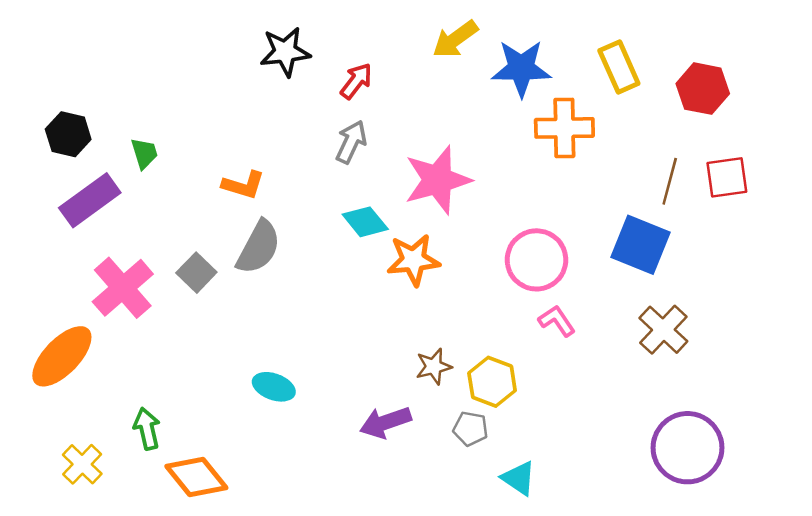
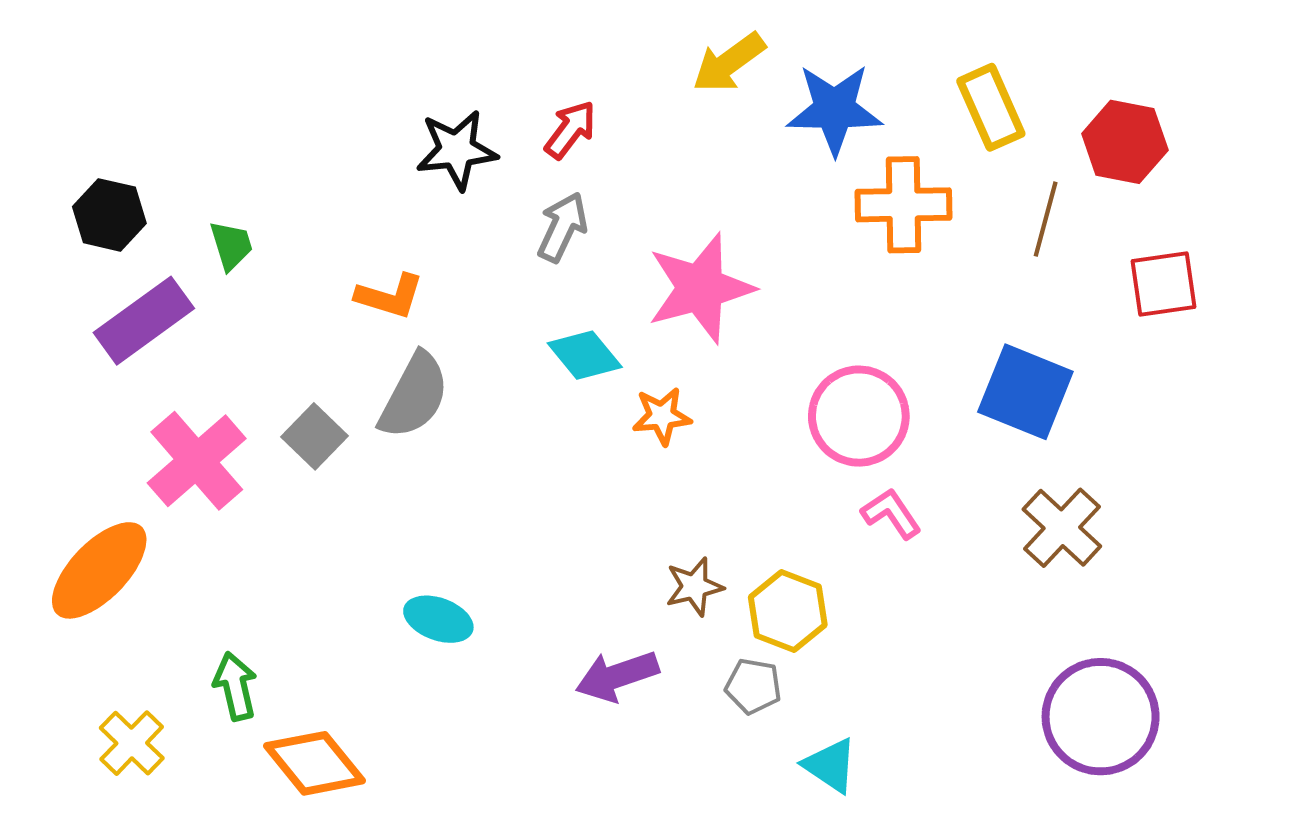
black star: (285, 52) -> (457, 150), moved
brown line: (670, 181) -> (1046, 219), moved
orange star: (413, 260) -> (662, 416), size x0.7

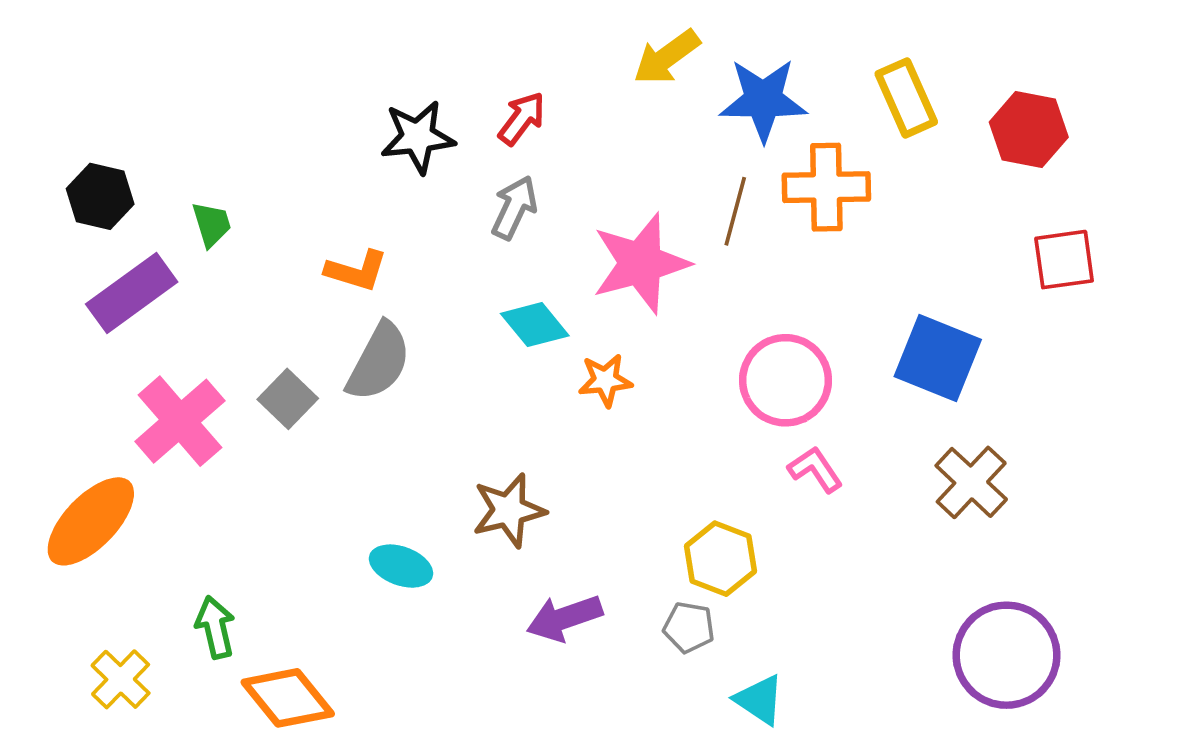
brown line: (1046, 219) -> (735, 211), moved
brown star: (694, 587) -> (509, 510), moved, size x1.4

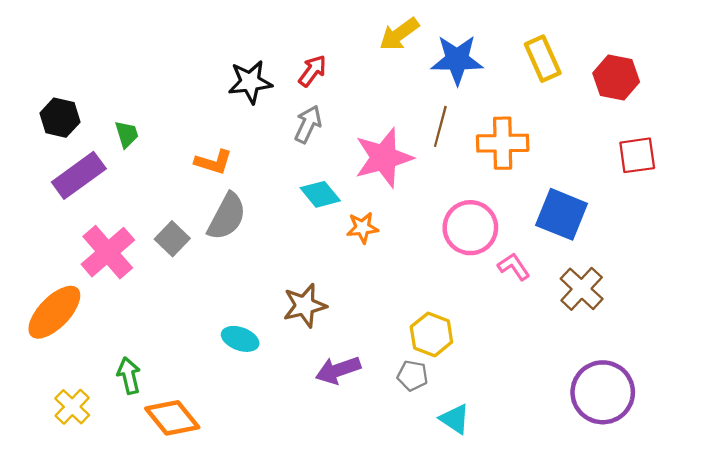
orange cross: (826, 187) -> (503, 143), moved
pink L-shape: (815, 469) -> (514, 267), moved

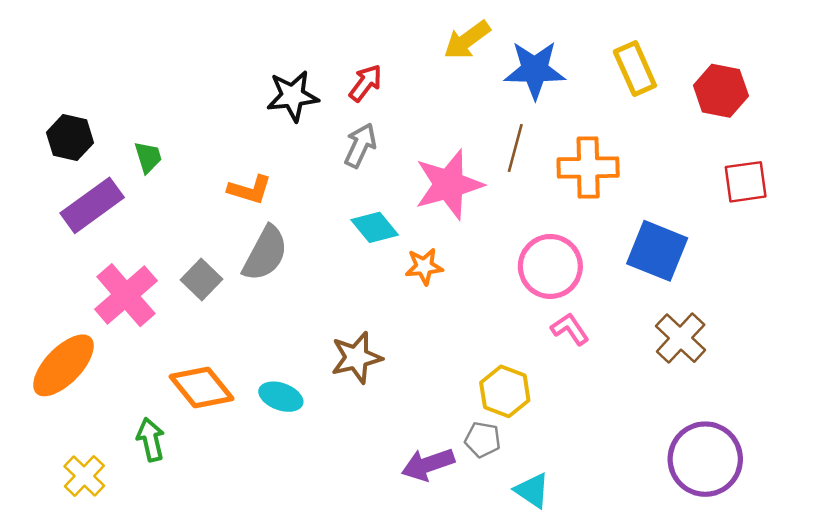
pink L-shape: (514, 267) -> (570, 329), moved
purple arrow: (338, 370) -> (428, 464), moved
orange diamond: (172, 418) -> (201, 388), moved

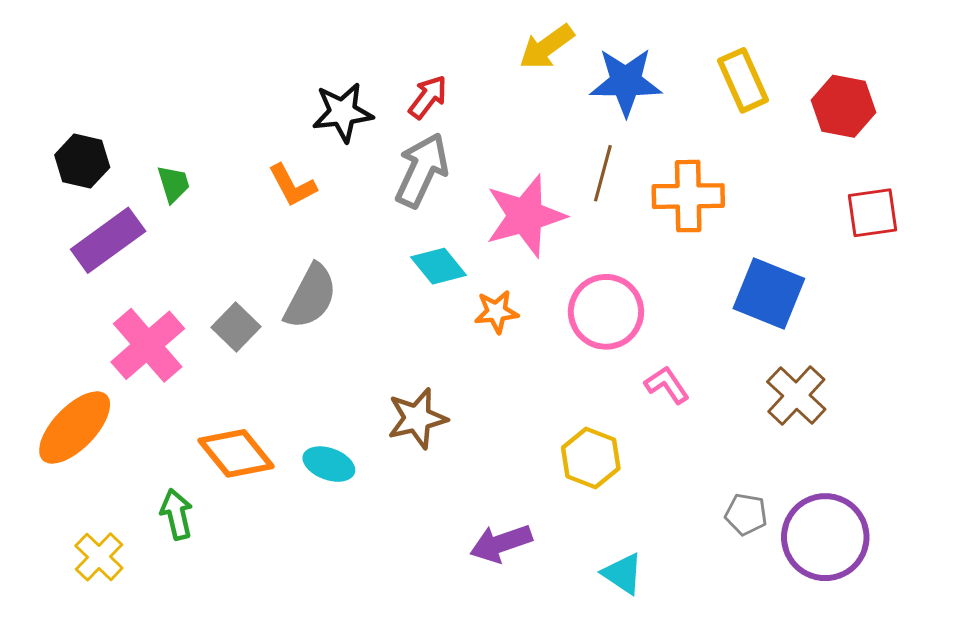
gray arrow: (360, 145) -> (422, 170), size x1.4
orange L-shape: (250, 190) -> (292, 185), moved, turned 45
pink circle: (550, 266) -> (606, 312), moved
gray pentagon: (483, 440) -> (746, 514), moved

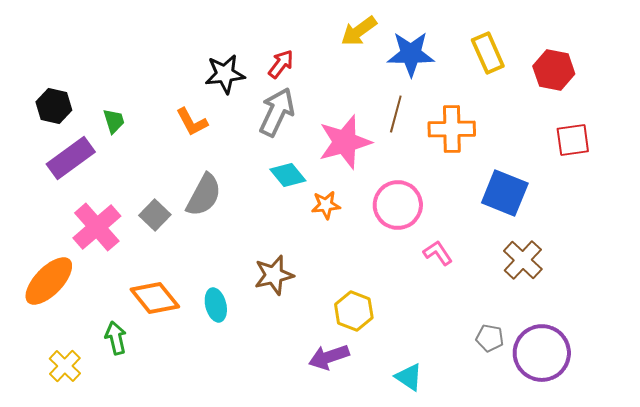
yellow hexagon: (591, 458) -> (354, 311), moved
cyan ellipse: (329, 464) -> (216, 305), turned 56

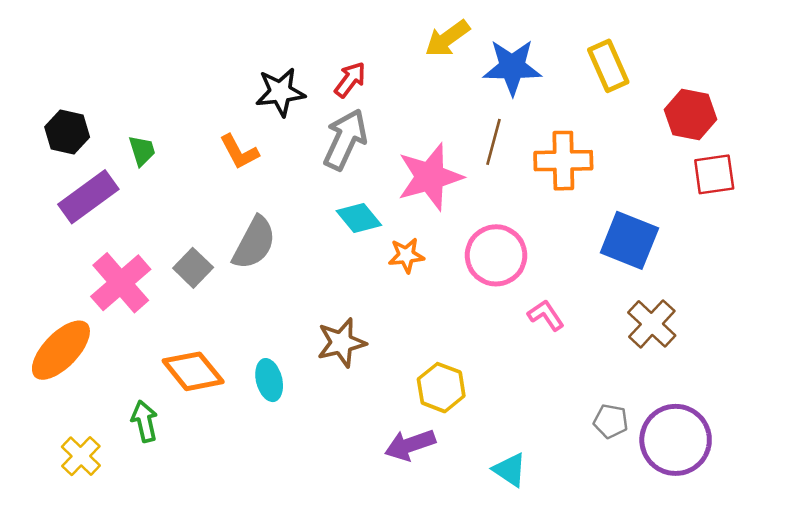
red hexagon: (554, 70) -> (691, 114), moved

